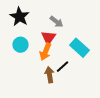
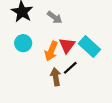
gray arrow: (56, 22) -> (55, 17), moved
red triangle: (48, 38) -> (67, 45), moved

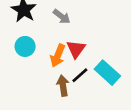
cyan rectangle: (89, 47) -> (107, 73), moved

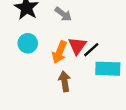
cyan rectangle: (107, 73) -> (108, 69), turned -40
black line: (80, 75) -> (91, 50), moved

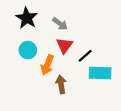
red triangle: (77, 46) -> (65, 45), moved
orange arrow: (59, 52) -> (47, 65), moved

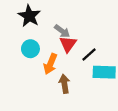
gray arrow: (60, 24) -> (62, 31), moved

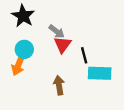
black line: (89, 55) -> (84, 55), turned -63
orange arrow: (50, 64) -> (18, 65), moved

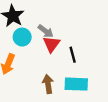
cyan circle: (24, 49) -> (22, 37), moved
cyan rectangle: (100, 73) -> (76, 84), moved

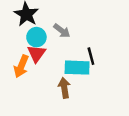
red triangle: (52, 44) -> (36, 54), moved
cyan rectangle: (76, 84) -> (77, 68), moved

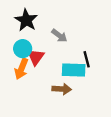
cyan circle: (36, 37) -> (23, 49), moved
brown arrow: (64, 88) -> (62, 89), turned 102

